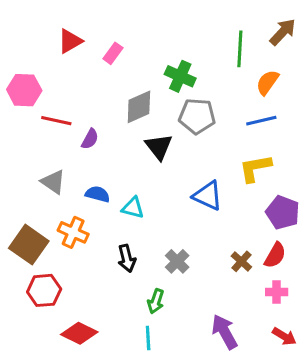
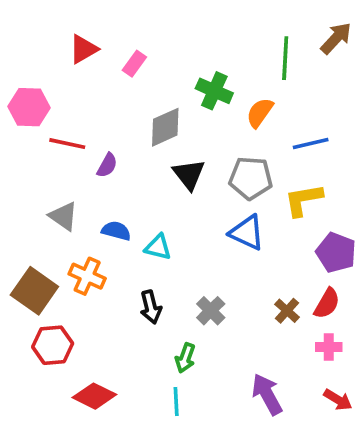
orange semicircle: (267, 82) -> (260, 113), moved
gray pentagon: (197, 116) -> (251, 178), moved

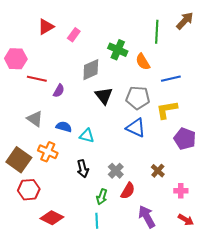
orange semicircle: (260, 113) -> (143, 62), turned -66
red semicircle: (327, 303) -> (128, 191), moved

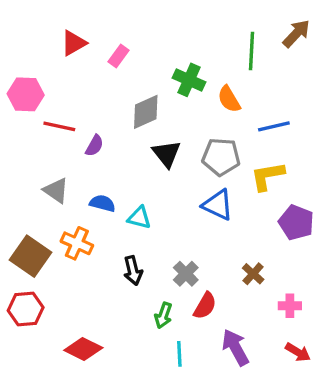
red hexagon: (29, 190) -> (26, 309), moved
cyan line: (97, 221) -> (179, 354), moved

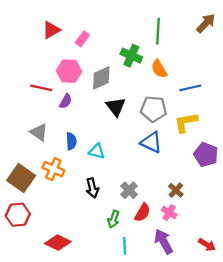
green line: (251, 51) -> (158, 31), moved
pink hexagon: (26, 94) -> (69, 71), moved
blue semicircle: (103, 203) -> (71, 141), turned 72
pink cross: (290, 306) -> (169, 212), moved, turned 32

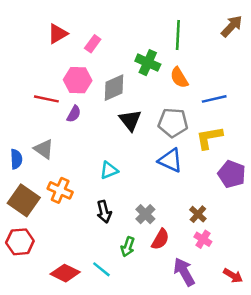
blue semicircle: (71, 141) -> (16, 159), moved
cyan triangle: (97, 151) -> (109, 170), turned -36
pink cross: (169, 212) -> (203, 239), moved
cyan line: (125, 246) -> (101, 269), moved, turned -48

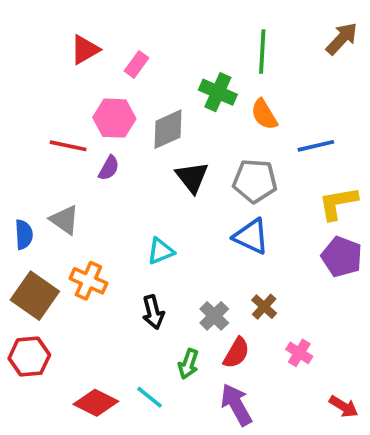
yellow L-shape: (209, 138) -> (338, 203), moved
brown cross: (198, 214) -> (264, 307), moved
purple arrow: (184, 272) -> (236, 405), moved

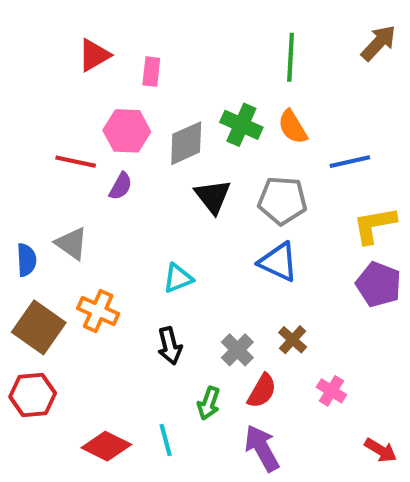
pink rectangle: (137, 64) -> (151, 72), turned -30
green cross: (218, 92) -> (241, 125), moved
cyan line: (149, 397) -> (166, 440), turned 36

